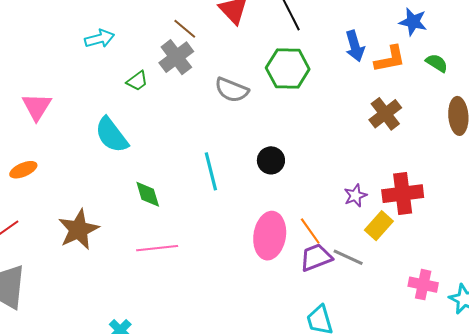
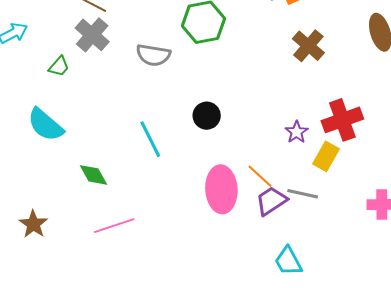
brown star: (79, 230) -> (33, 224), size x0.7

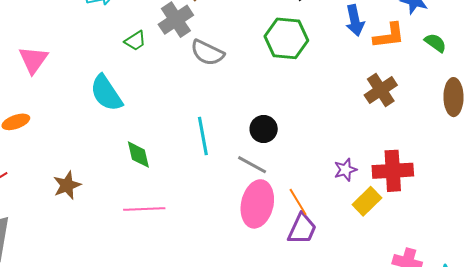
gray semicircle: (153, 55) -> (207, 53), moved
gray line: (303, 194) -> (252, 165), moved
purple trapezoid: (271, 201) -> (302, 229), turned 132

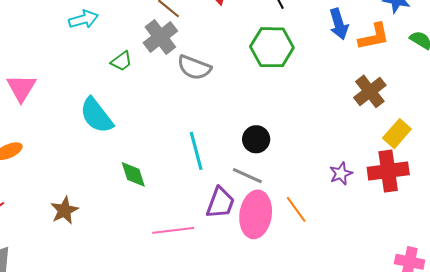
yellow rectangle: (367, 201) -> (397, 134), moved
pink line: (144, 209) -> (173, 230), moved
purple trapezoid: (302, 229) -> (220, 203), moved

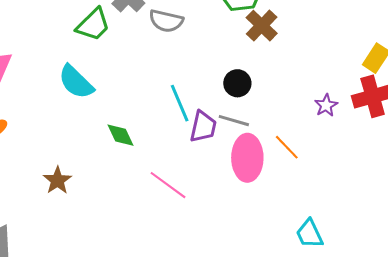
green trapezoid: (121, 61) -> (93, 25), size x1.6
brown cross: (370, 91) -> (262, 26), moved
purple trapezoid: (220, 203) -> (203, 127), moved
pink line: (173, 230) -> (168, 185), turned 51

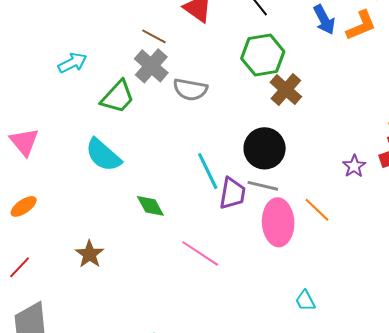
black circle: (237, 83) -> (265, 148), size x1.5
cyan trapezoid: (310, 234) -> (305, 301), moved, size x0.7

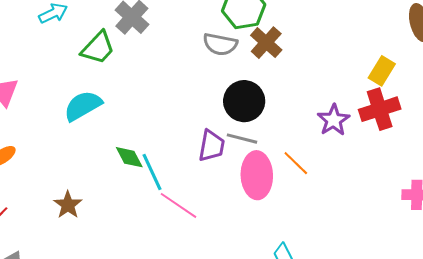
gray semicircle: (190, 90) -> (220, 44), moved
cyan semicircle: (103, 155) -> (83, 106), turned 108
purple star: (354, 166) -> (334, 120), size x1.4
cyan line: (208, 171) -> (152, 172), moved

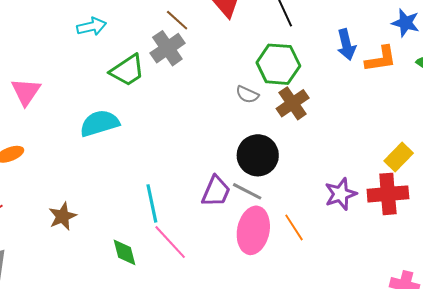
gray semicircle: (220, 44) -> (247, 95), size x0.7
green diamond: (129, 157) -> (125, 252), moved

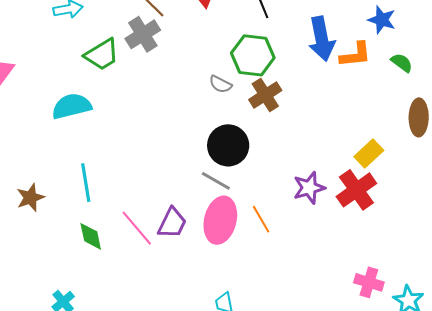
blue arrow: (346, 45) -> (322, 39), size x1.4
purple trapezoid: (216, 191) -> (172, 223), moved
red cross: (388, 194) -> (356, 190), turned -33
cyan line: (152, 203) -> (86, 183), moved

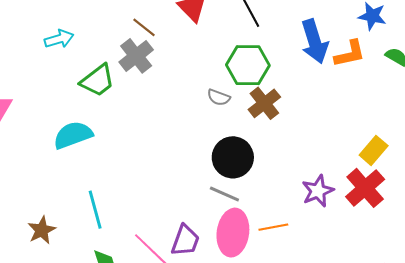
orange line: (261, 219) -> (273, 227), turned -64

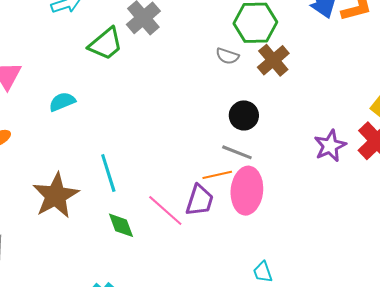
cyan semicircle: (73, 135) -> (62, 102), moved, size x0.7
black circle: (233, 157) -> (244, 115), size x0.7
orange line: (273, 227) -> (217, 175), moved
brown star: (42, 230) -> (56, 196), size x1.6

